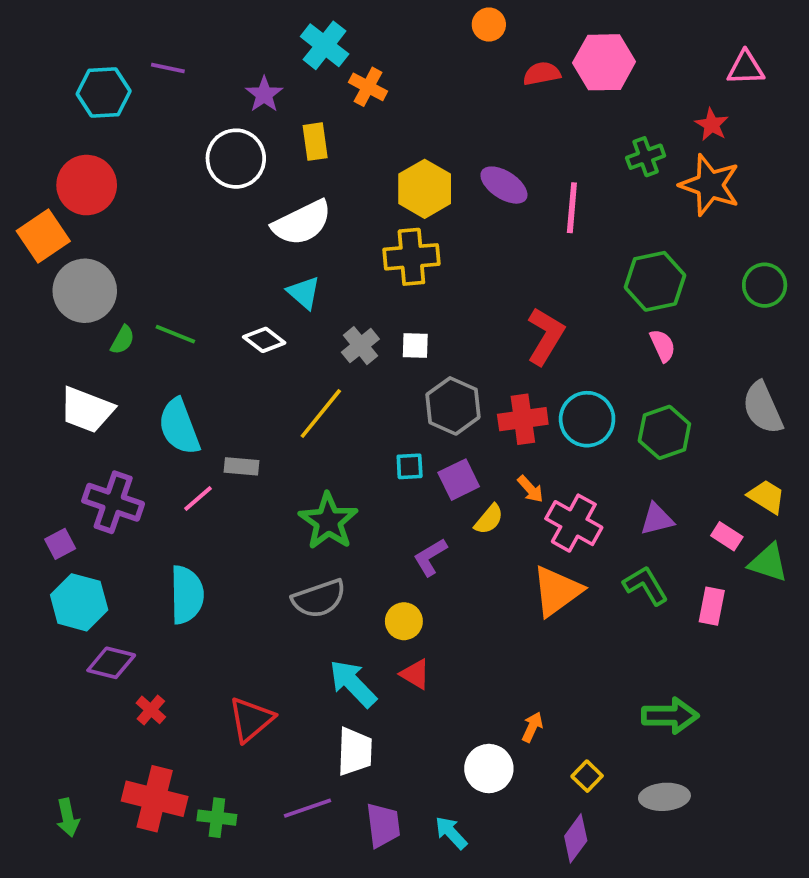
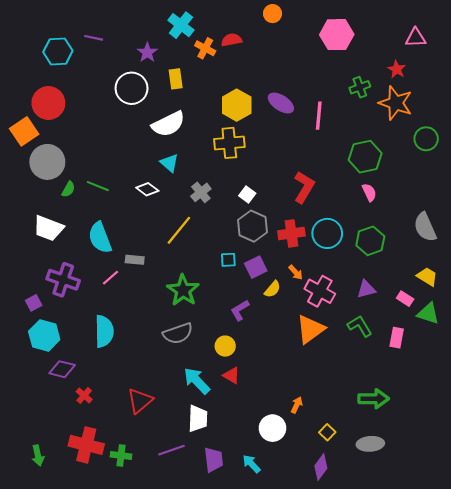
red semicircle: (542, 74) -> (231, 40), moved
green circle: (765, 285) -> (426, 139), moved
white square: (415, 346) -> (247, 195), moved, turned 35

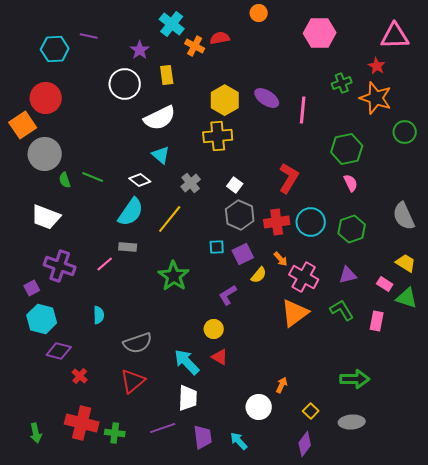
pink triangle: (416, 38) -> (395, 36), size x1.4
green semicircle: (68, 189) -> (65, 180), turned 133
cyan semicircle: (100, 238) -> (131, 212), moved, turned -124
cyan semicircle: (104, 331) -> (99, 315), size x0.6
gray semicircle: (178, 333) -> (138, 343), moved

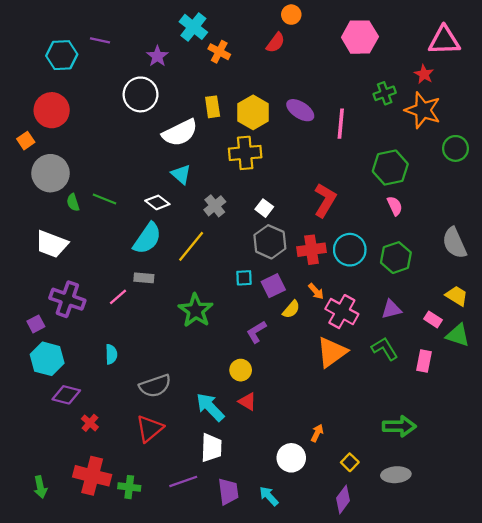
red semicircle: (220, 38) -> (276, 43), moved, turned 138
yellow rectangle: (167, 75) -> (213, 107), moved
orange square: (23, 125) -> (26, 141), size x0.6

